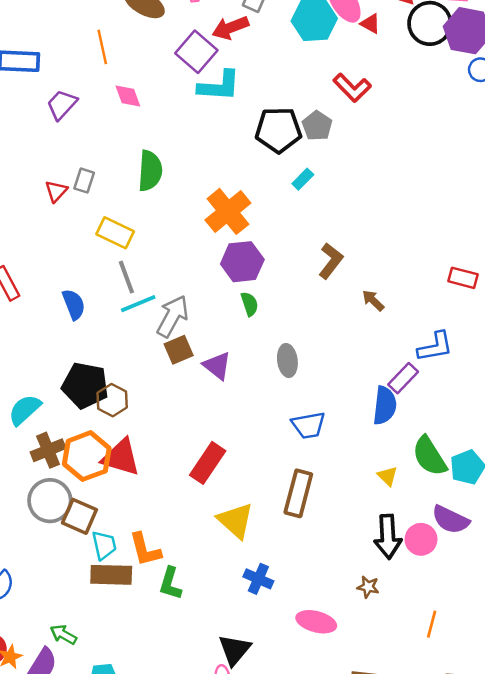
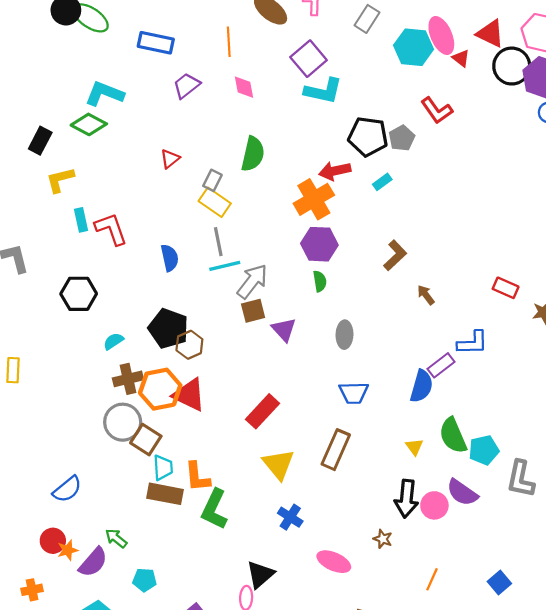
red arrow: (230, 28) -> (335, 171), moved
gray rectangle: (84, 181) -> (212, 180), moved
cyan semicircle: (25, 410) -> (113, 341), size x0.7
green L-shape: (170, 583) -> (214, 509), size x1.4

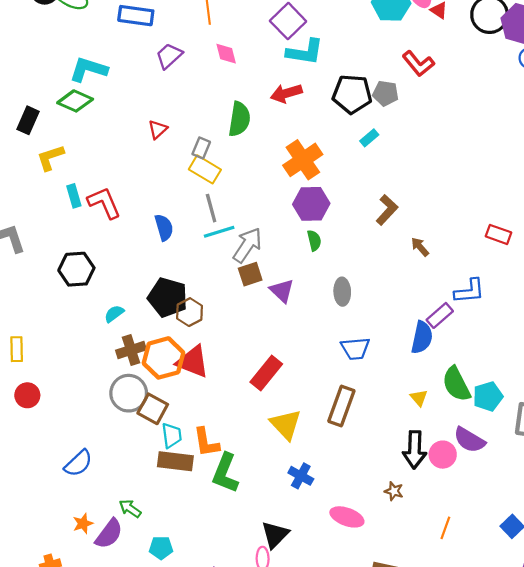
gray pentagon: (402, 138) -> (386, 93), turned -30
red arrow: (335, 171) -> (286, 93), moved
red circle: (53, 541) -> (27, 395), moved

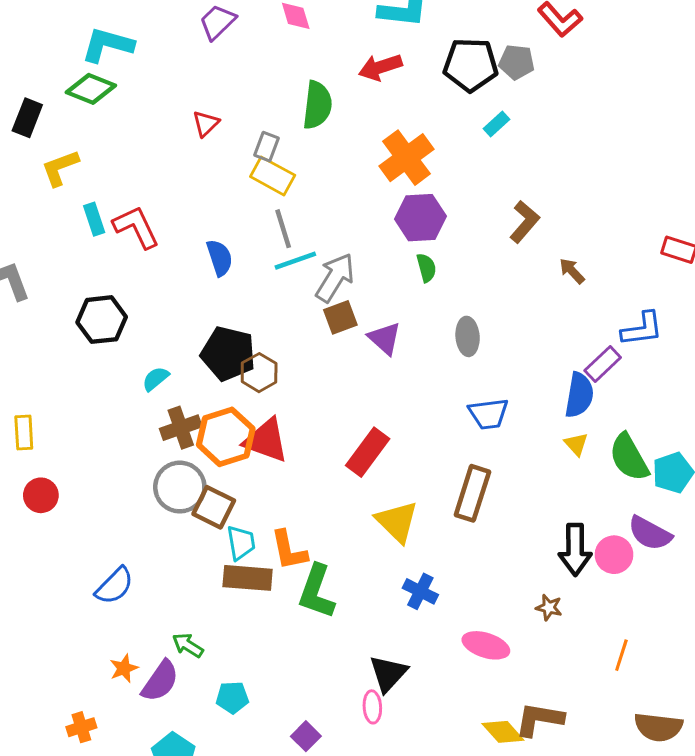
yellow triangle: (419, 398) -> (576, 444), moved

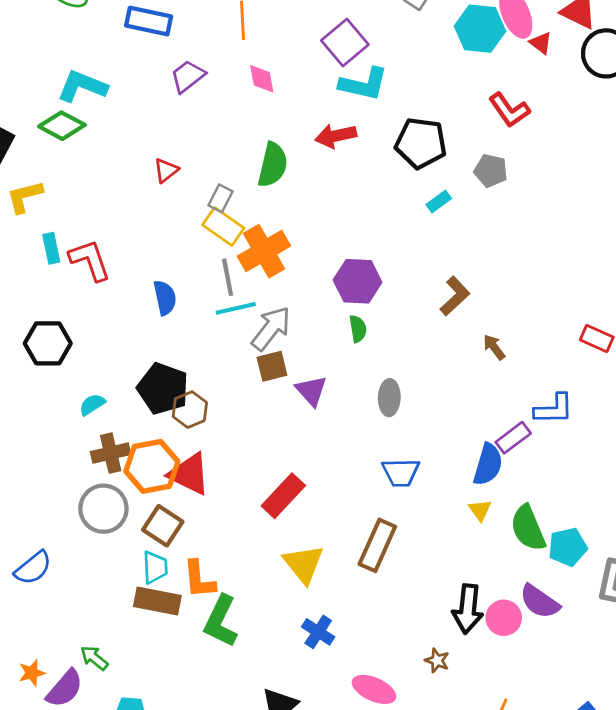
gray pentagon: (517, 62) -> (491, 171), moved
orange cross: (406, 158) -> (264, 251), moved
brown square: (214, 507) -> (163, 526), moved
blue semicircle: (114, 586) -> (33, 568), moved

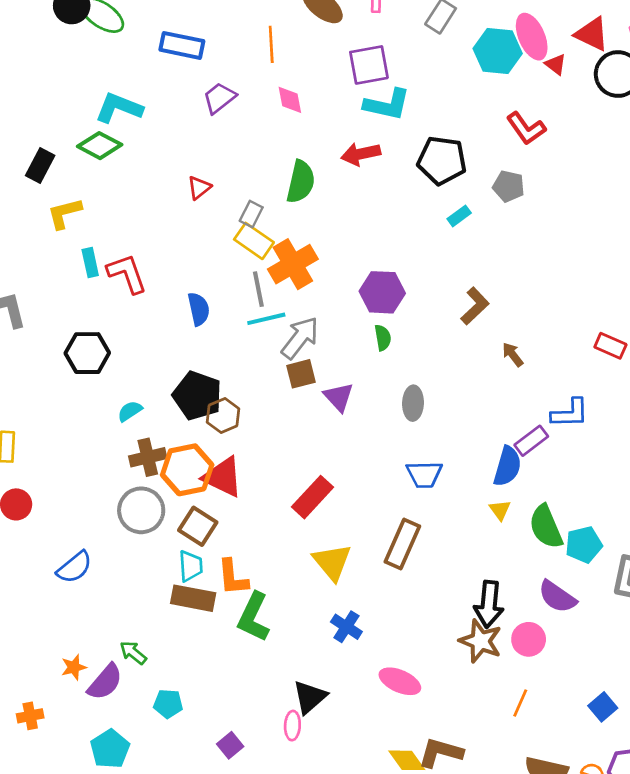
purple square: (345, 43) -> (369, 65), turned 30
pink circle: (504, 618) -> (529, 639), moved
brown star: (437, 661) -> (480, 641), moved, size x1.8

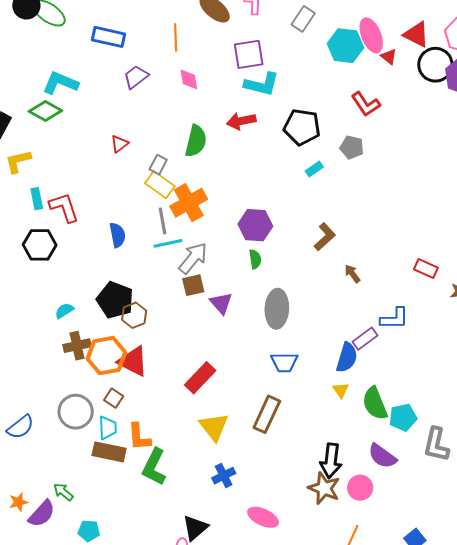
black hexagon: (87, 353) -> (40, 245), moved
gray ellipse: (413, 403) -> (277, 309), size x1.5
gray circle: (141, 510) -> (76, 412), moved
brown square: (198, 526) -> (114, 398), size x0.7
blue cross: (346, 627) -> (224, 476), turned 30

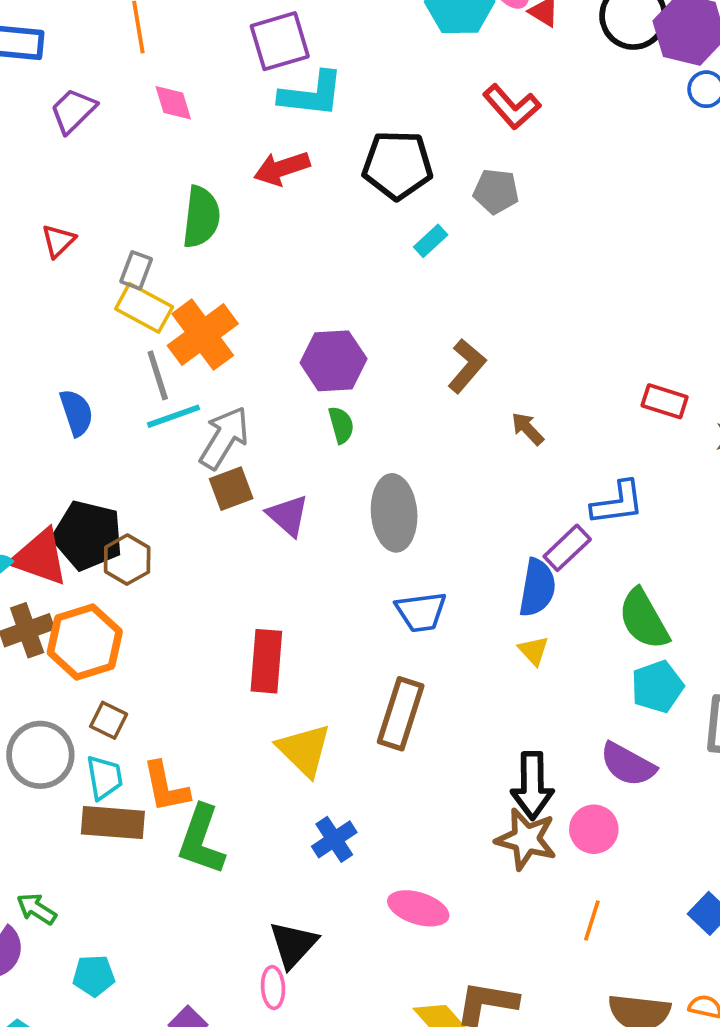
red triangle: (133, 361) -> (40, 557), moved
red rectangle: (200, 378) -> (266, 661), turned -32
green semicircle: (375, 403) -> (644, 619), moved

